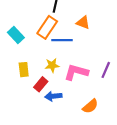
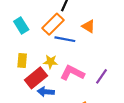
red rectangle: (41, 84) -> (36, 78), size x1.5

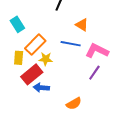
orange rectangle: (53, 24) -> (35, 45), moved
blue line: (65, 39) -> (71, 44), moved
pink L-shape: (72, 73) -> (97, 51), moved

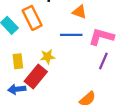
orange rectangle: (35, 45) -> (32, 18), moved, turned -60
blue arrow: (41, 88) -> (17, 89), moved

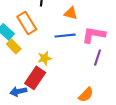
yellow rectangle: (18, 61) -> (14, 47), moved, turned -32

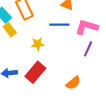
red rectangle: (35, 78) -> (35, 72), moved

